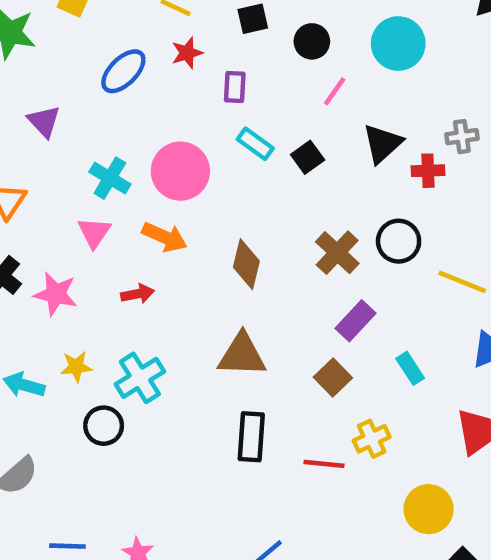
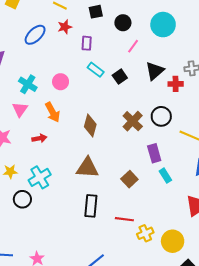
pink circle: (180, 171) -> (61, 82), size x0.6
orange arrow: (165, 237) -> (53, 112), turned 36
purple rectangle: (356, 321) -> (154, 153), moved, turned -60
yellow cross: (372, 439) -> (145, 233), moved

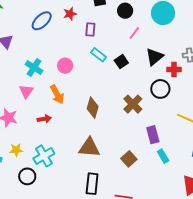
black circle: (161, 116) -> (160, 89), moved

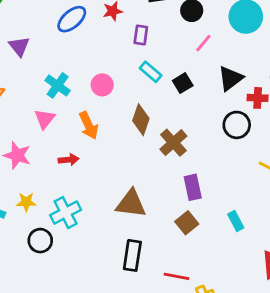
brown cross: (133, 104) -> (173, 143), moved
brown diamond: (93, 108) -> (141, 120), moved
purple rectangle: (153, 135) -> (193, 187), moved

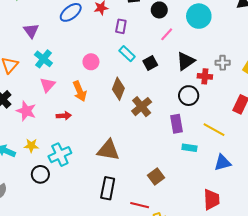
cyan cross: (58, 85) -> (43, 59), moved
purple rectangle: (193, 187) -> (177, 124), moved
cyan rectangle: (236, 221) -> (189, 148), moved, turned -56
brown square: (187, 223) -> (156, 176), moved

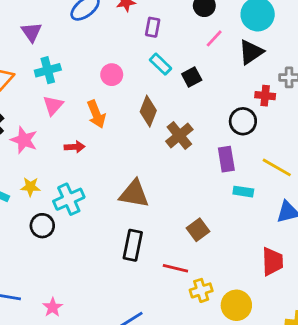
cyan cross: (43, 59) -> (48, 70), turned 36
black triangle: (186, 61) -> (251, 52), moved

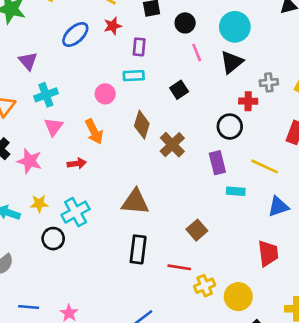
pink line: (214, 38) -> (197, 53), turned -60
cyan rectangle: (160, 64) -> (134, 76), moved, turned -42

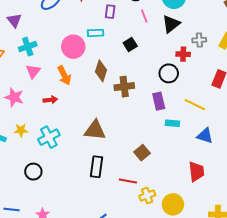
purple rectangle: (139, 47) -> (110, 12), moved
pink circle: (105, 94) -> (73, 47), size x1.5
brown cross: (172, 145) -> (124, 87), turned 36
blue triangle: (278, 207) -> (205, 136), turned 36
black circle: (53, 239) -> (33, 172), moved

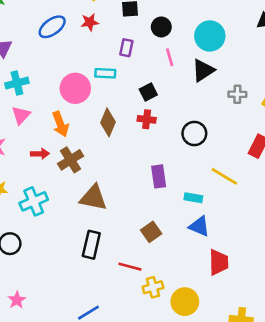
red cross: (183, 54) -> (147, 119), moved
brown cross: (124, 87) -> (71, 160), moved, turned -30
purple rectangle: (159, 101) -> (159, 176), moved
blue triangle: (205, 136) -> (199, 226), moved

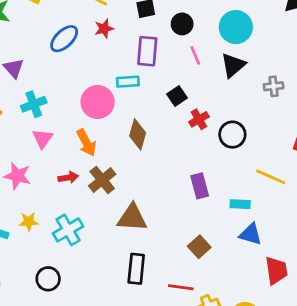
purple rectangle: (126, 48) -> (147, 51), size x1.5
red cross: (147, 119) -> (199, 119), moved, turned -30

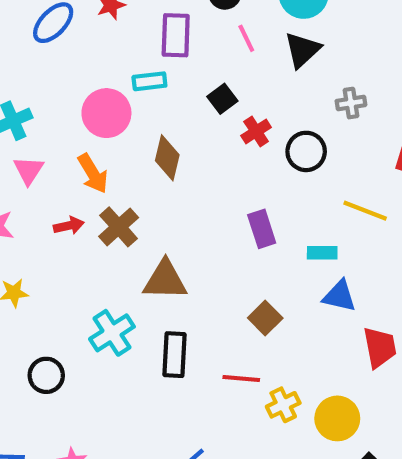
gray cross: (274, 86) -> (351, 103), moved
cyan cross: (68, 230) -> (112, 333), moved

